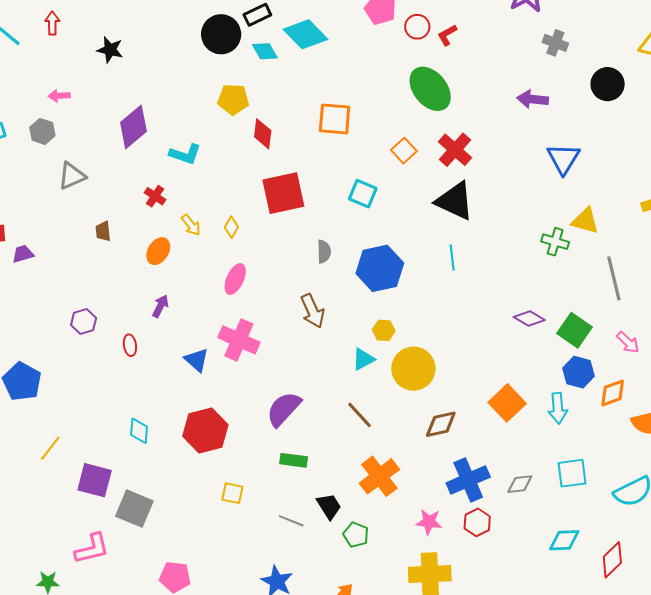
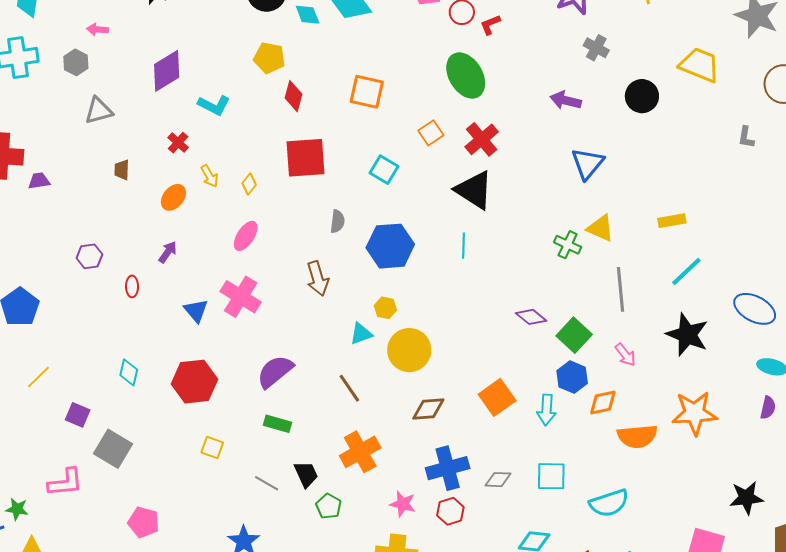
purple square: (95, 480) -> (78, 415), size x0.7

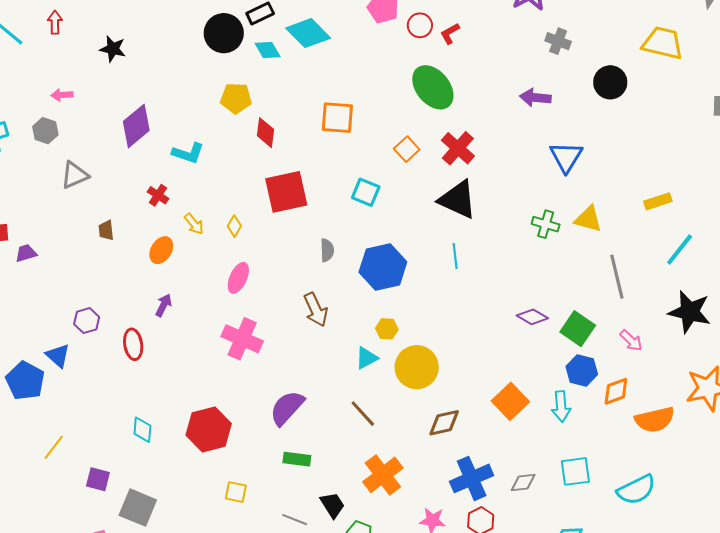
green cross: (568, 245) -> (546, 224), moved
red ellipse: (132, 286) -> (133, 344), size x1.4
blue triangle: (196, 311) -> (58, 356), moved

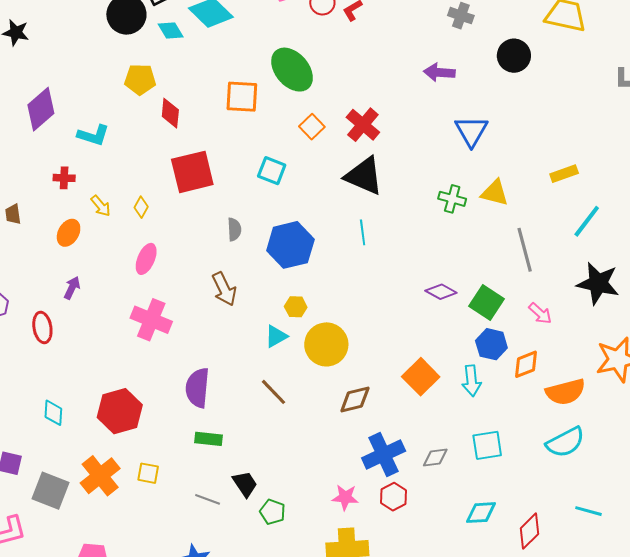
green ellipse: (433, 87) -> (292, 70), moved
red cross: (158, 195) -> (64, 178), turned -30
purple semicircle: (287, 408) -> (197, 388), turned -36
orange cross: (383, 475) -> (100, 476), moved
cyan semicircle: (636, 490) -> (565, 442), moved

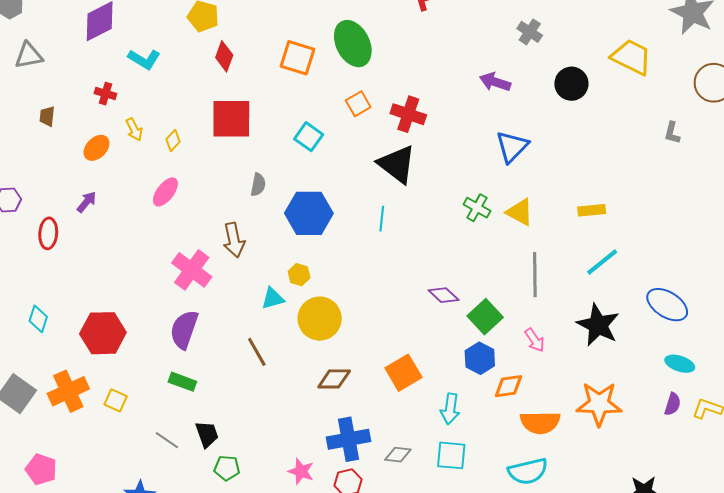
red cross: (363, 125) -> (408, 114), turned -36
pink cross: (151, 320) -> (192, 270), moved
cyan arrow: (472, 381) -> (450, 409), moved
green pentagon: (272, 512) -> (227, 468), turned -30

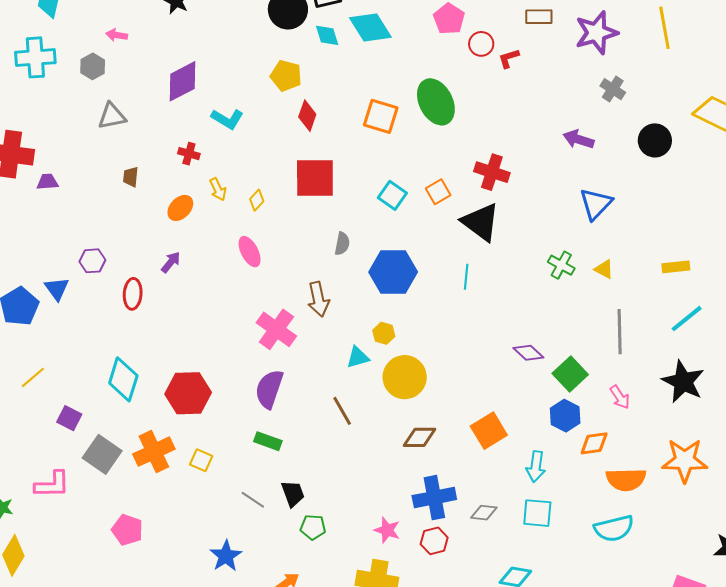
orange square: (358, 104) -> (438, 192), moved
pink ellipse: (165, 192) -> (250, 252), turned -64
yellow triangle: (520, 212) -> (604, 269), size x0.7
cyan diamond: (38, 319) -> (123, 379), size x1.6

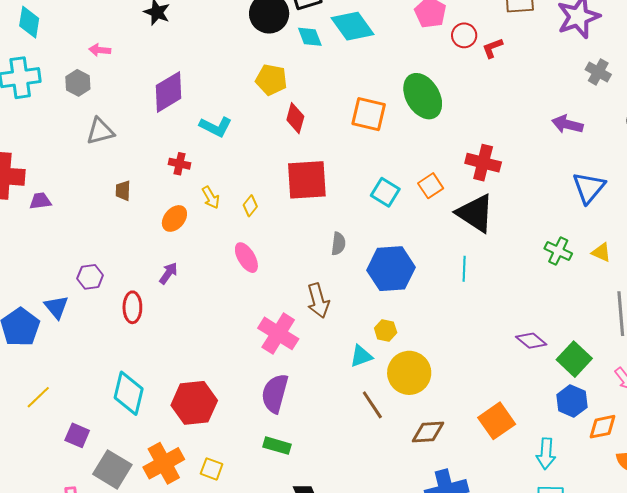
brown line: (342, 411) -> (372, 405), moved

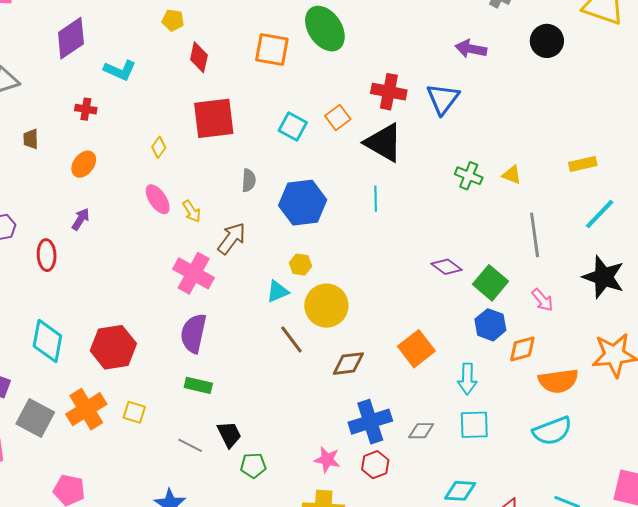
yellow pentagon: (271, 80) -> (173, 20), size x0.7
blue triangle: (589, 188) -> (443, 99), moved
yellow arrow: (211, 197) -> (192, 211), moved
brown arrow: (318, 301) -> (232, 238), turned -124

